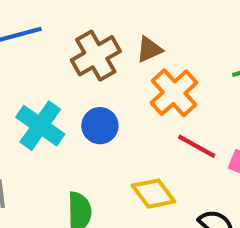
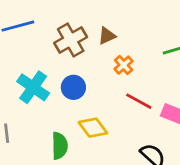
orange cross: (174, 93) -> (124, 65), size x0.6
yellow diamond: (153, 194) -> (93, 128), moved

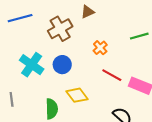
brown triangle: (107, 36) -> (88, 12), moved

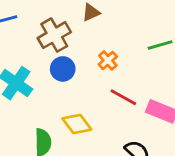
blue circle: (62, 65) -> (63, 69), moved

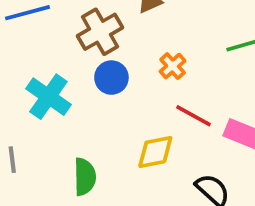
yellow diamond: (77, 124) -> (155, 152), moved, turned -64

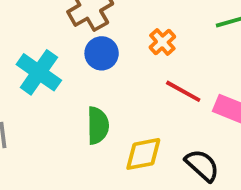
yellow diamond: (155, 152) -> (143, 154), moved
green semicircle: (85, 177) -> (98, 125), moved

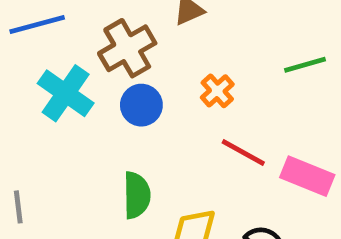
cyan cross: (39, 72) -> (66, 93), moved

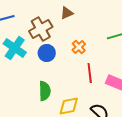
red line: (243, 152) -> (90, 73), turned 54

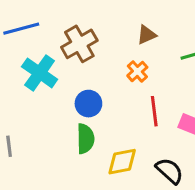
brown triangle: (67, 13) -> (147, 35), moved
blue circle: (47, 53) -> (88, 104), moved

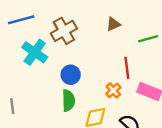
orange cross: (137, 71) -> (113, 90), moved
red line: (154, 111) -> (127, 68), moved

